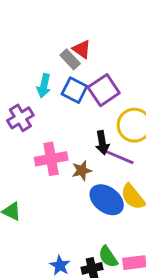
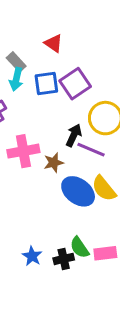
gray rectangle: (70, 59) -> (16, 62), moved
blue square: (74, 90) -> (46, 84), turned -35
black arrow: (102, 143) -> (74, 135), turned -145

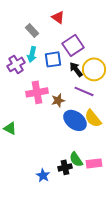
cyan arrow: (16, 79) -> (32, 54), moved
blue square: (46, 84) -> (53, 59), moved
black arrow: (74, 135) -> (76, 69), moved, turned -63
blue star: (32, 256) -> (43, 175), moved

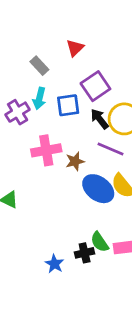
red triangle: (58, 17) -> (75, 48), turned 40

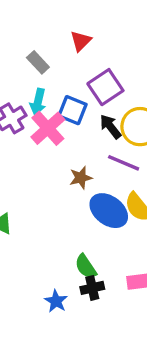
blue square: (68, 105) -> (73, 110), turned 30
pink cross: (46, 150) -> (48, 128), moved, turned -32
green semicircle: (100, 242) -> (86, 267), moved

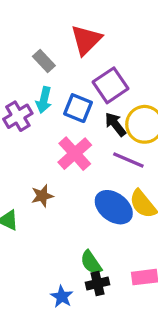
red triangle: (81, 41) -> (86, 40), size x1.5
pink cross: (48, 128) -> (75, 154), moved
brown star: (81, 178) -> (42, 196), moved

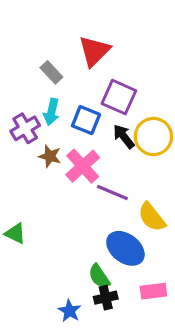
purple square: (110, 85) -> (119, 97), turned -32
purple line: (128, 160) -> (112, 192), moved
brown star: (42, 196) -> (50, 156), moved, turned 30
blue ellipse: (114, 207) -> (125, 248), moved

